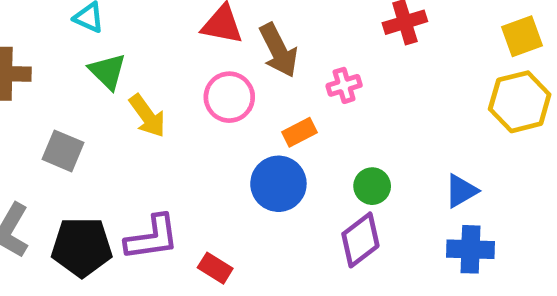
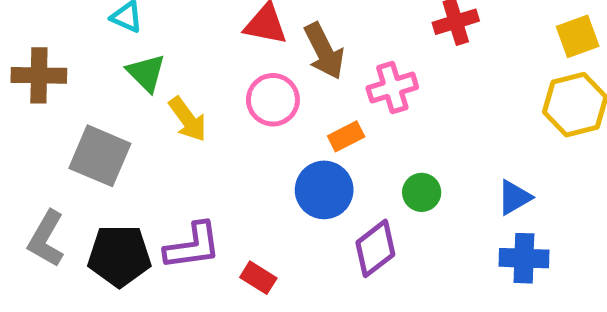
pink cross: (344, 85) -> (392, 88), size x1.4
gray square: (63, 151) -> (100, 156), size x1.4
purple diamond: (360, 240) -> (375, 248), moved

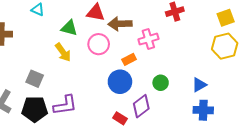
brown arrow: (324, 51) -> (120, 24), turned 115
green triangle: (146, 73) -> (69, 28), moved, turned -30
gray square: (100, 156) -> (35, 79), moved, size x0.7
red rectangle: (258, 278) -> (120, 118), moved

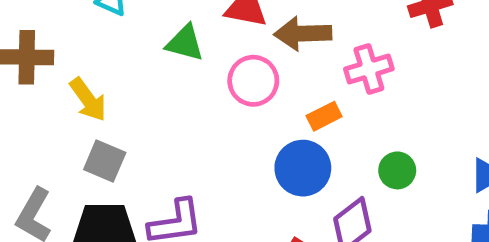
yellow arrow: (63, 52) -> (88, 100), moved

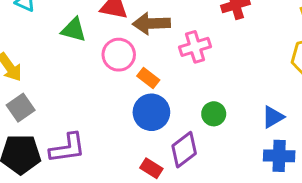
orange rectangle: (324, 116) -> (148, 78), moved, turned 65
gray square: (105, 161) -> (21, 108), turned 32

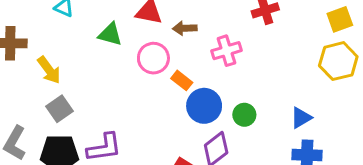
brown arrow: (151, 24) -> (185, 28), size x0.7
blue circle: (151, 112) -> (204, 106), moved

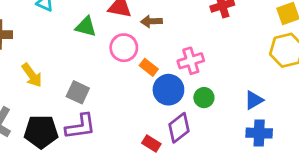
pink cross: (226, 51) -> (191, 61), moved
yellow arrow: (49, 70) -> (32, 75), moved
gray square: (59, 109) -> (78, 92), moved, turned -30

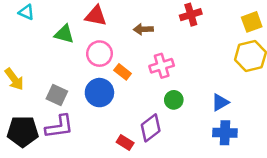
brown arrow: (151, 21) -> (143, 29), moved
blue circle: (168, 90) -> (99, 93), moved

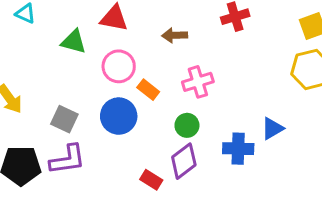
green circle: (174, 100) -> (187, 125), moved
blue cross: (225, 133) -> (238, 149), moved

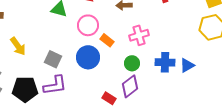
blue cross: (238, 149) -> (165, 62), moved

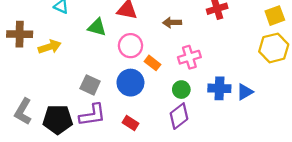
yellow arrow: (18, 46) -> (50, 47), moved, turned -72
red rectangle: (109, 98) -> (130, 123), moved

